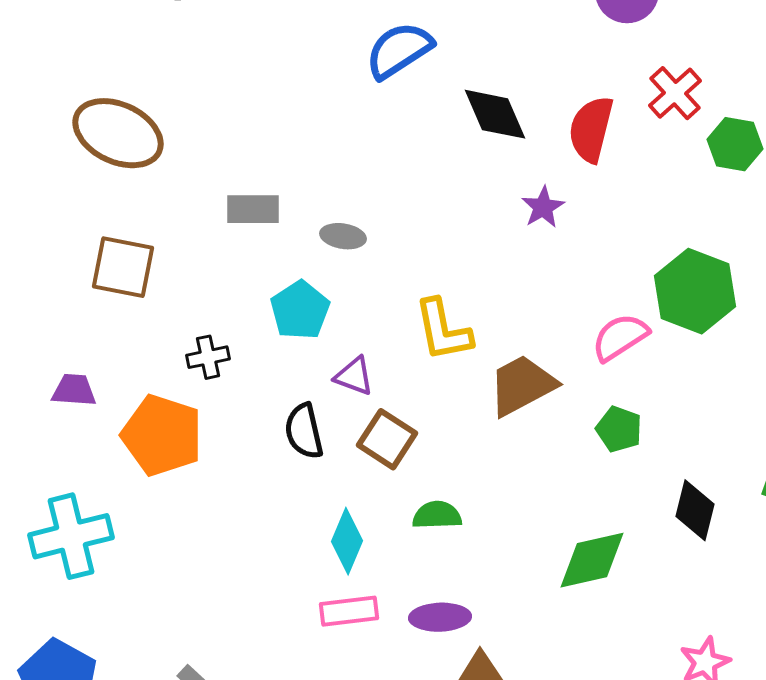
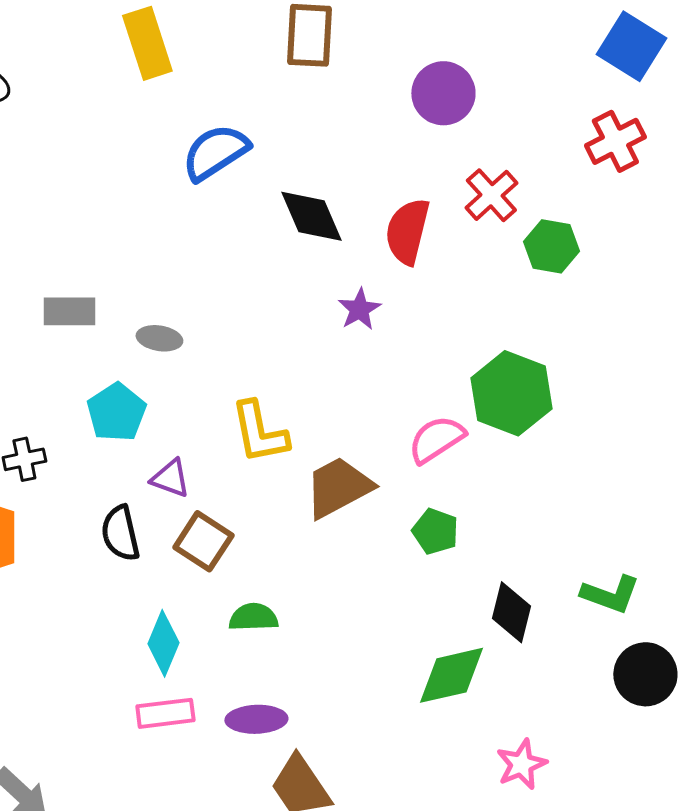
green diamond: (592, 560) -> (451, 675), moved

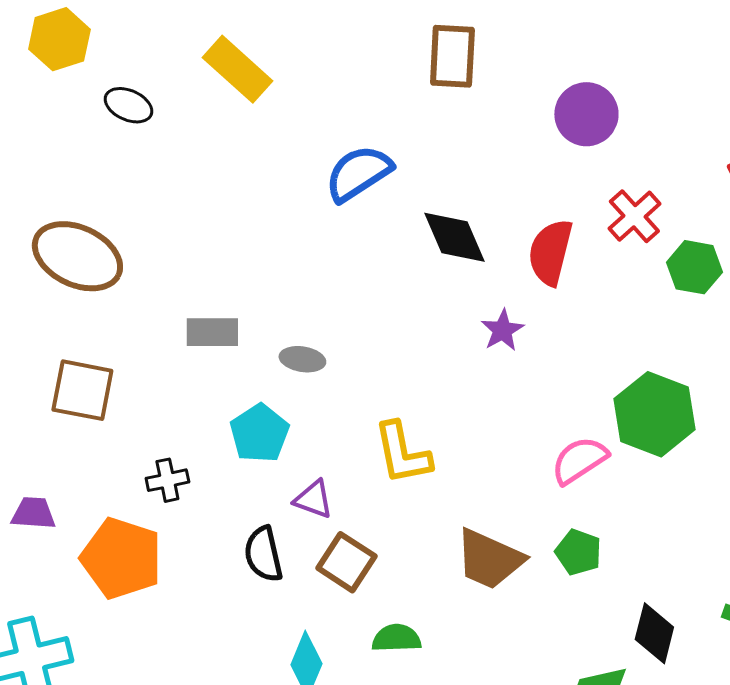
yellow rectangle: (147, 43) -> (237, 69), moved, turned -30
brown trapezoid: (338, 487) -> (489, 559), moved, turned -128

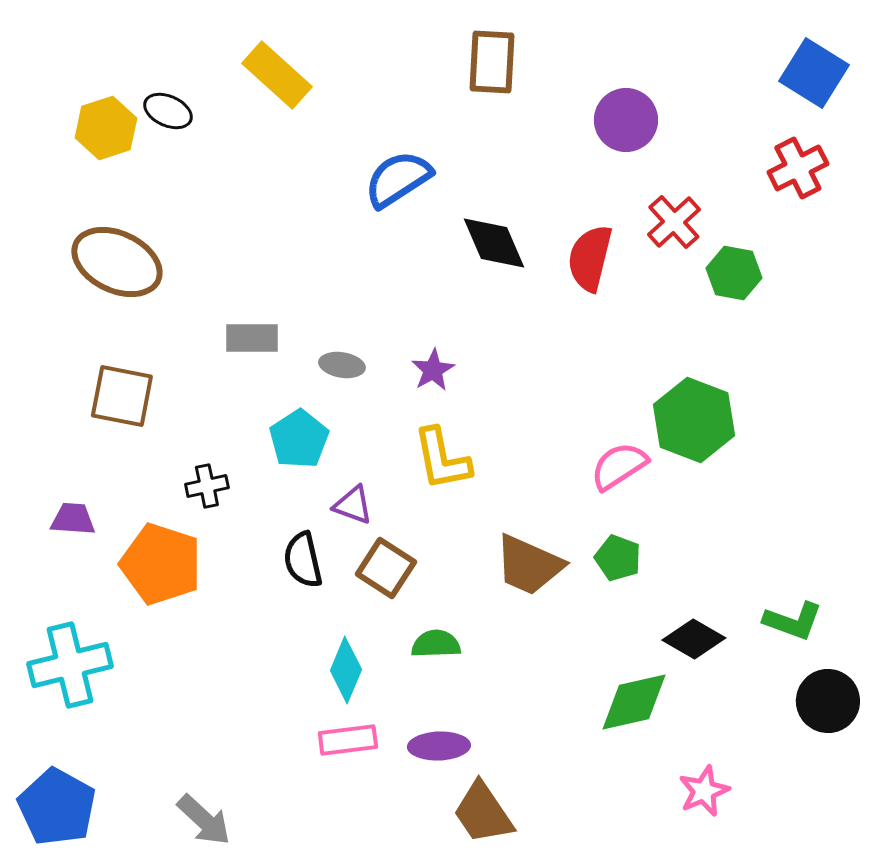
yellow hexagon: (59, 39) -> (106, 128), moved
purple star: (502, 330) -> (433, 370), moved
black diamond: (654, 633) -> (694, 639), turned -74

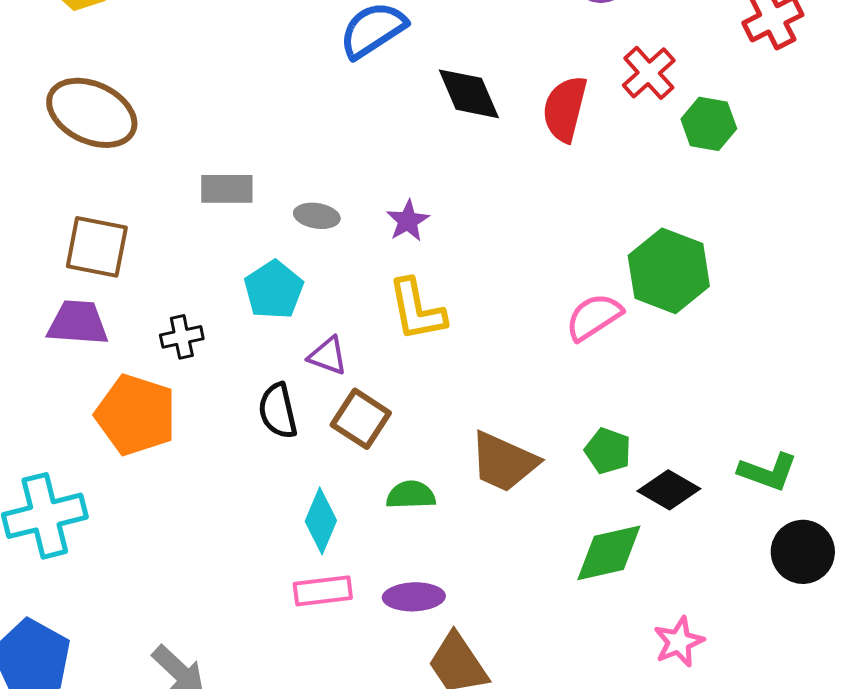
purple trapezoid: (73, 519) -> (78, 323), moved, size x1.4
green pentagon: (618, 558) -> (608, 451), moved
brown trapezoid: (529, 565) -> (504, 462), moved

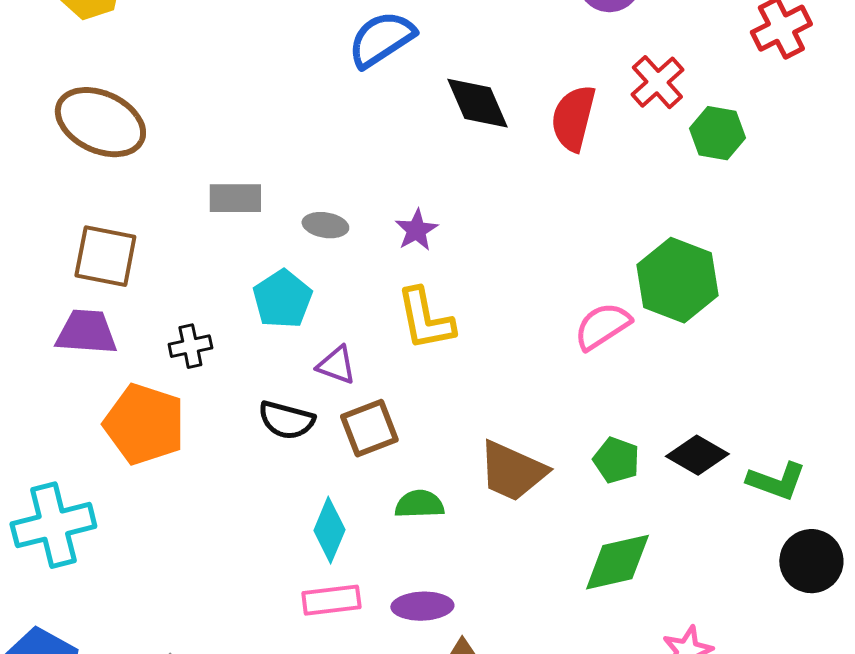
black semicircle: (278, 411) -> (286, 420), turned -62
brown square: (361, 419) -> (369, 428), turned 36
black diamond: (669, 490) -> (697, 455), moved

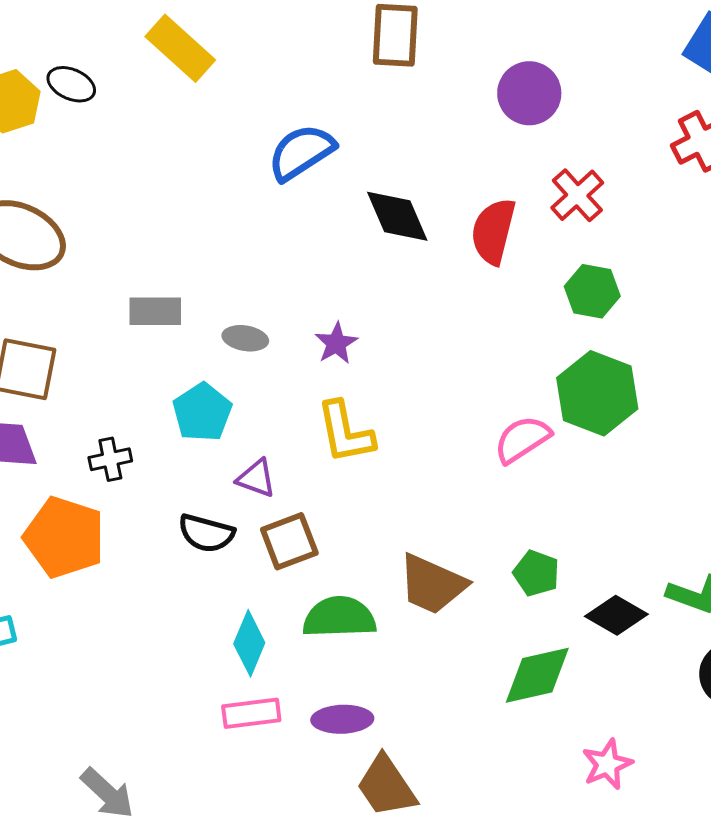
green hexagon: (717, 133) -> (592, 291), moved
black diamond: (697, 455) -> (616, 615), moved
green semicircle: (419, 504) -> (339, 617), size x1.5

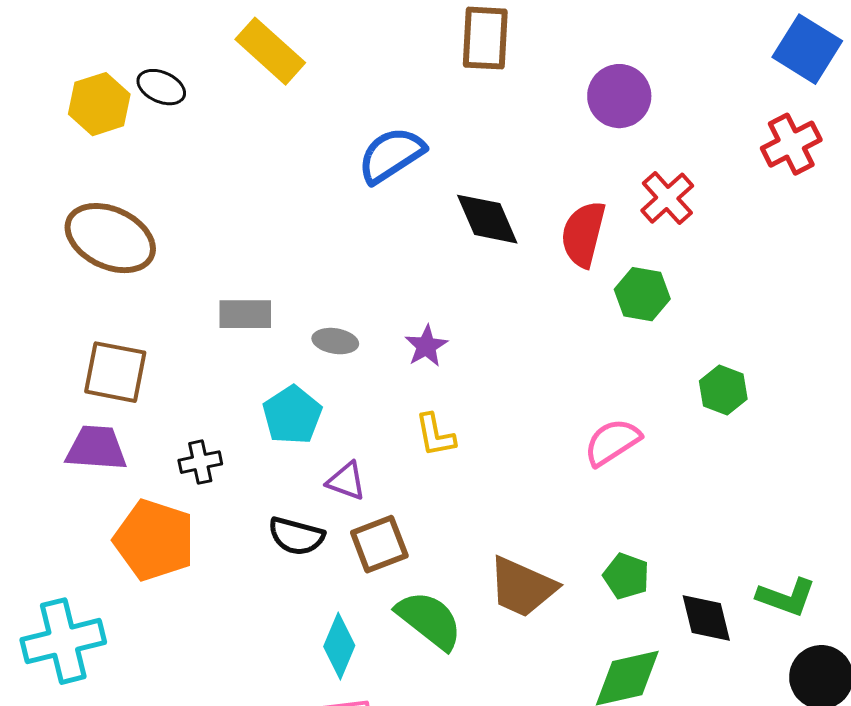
green hexagon: (592, 291) -> (642, 294), moved
green hexagon: (597, 393) -> (723, 390), moved, size x0.6
yellow L-shape: (345, 432) -> (435, 435), size x0.7
black diamond: (616, 615) -> (706, 618), turned 46
green semicircle: (339, 617) -> (429, 620), turned 40

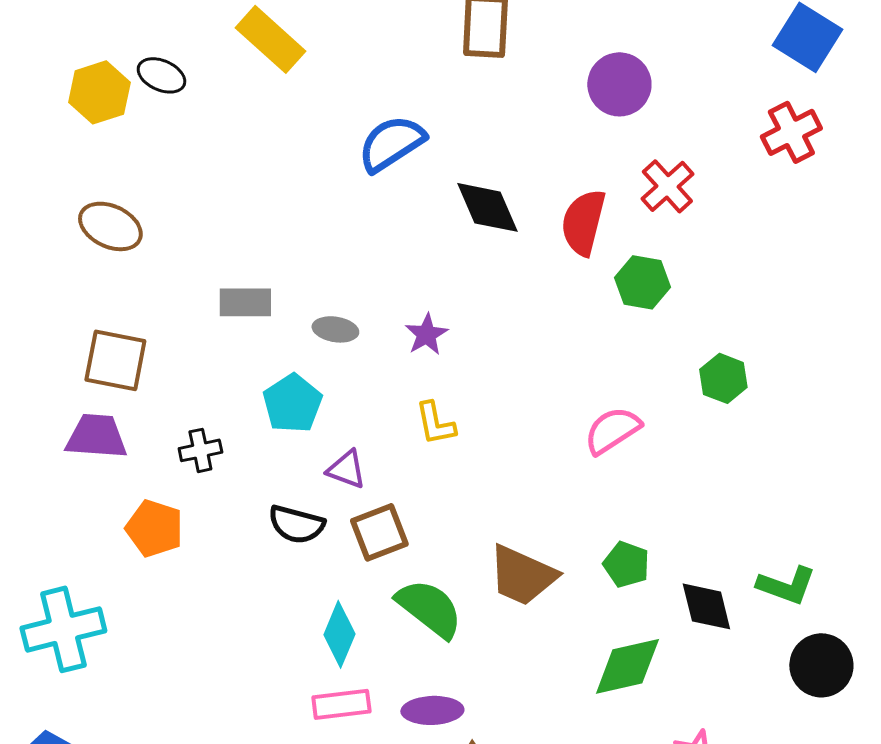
brown ellipse: (110, 238) -> (110, 226), size x0.7
orange pentagon: (154, 540) -> (154, 528), size x0.7

